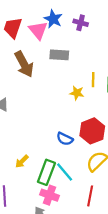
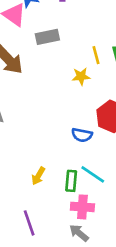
green rectangle: (46, 172) -> (71, 181), size x0.7

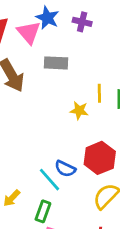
cyan line: (93, 174) -> (49, 180), moved

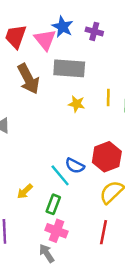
gray rectangle: (56, 63) -> (69, 68), size x1.4
yellow star: (79, 111) -> (77, 104), moved

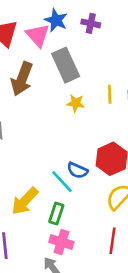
gray rectangle: (69, 68) -> (66, 65), turned 64
brown arrow: (28, 79) -> (22, 79), turned 52
yellow arrow: (25, 191) -> (25, 201), size x1.6

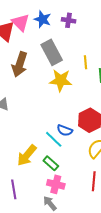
pink triangle: (38, 35) -> (21, 22), moved
yellow line: (110, 94) -> (86, 62), moved
yellow star: (76, 103) -> (61, 80), size x1.6
green rectangle: (56, 214) -> (51, 163), turned -63

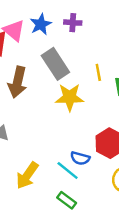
blue star: (43, 19) -> (41, 24), turned 30
yellow arrow: (27, 155) -> (27, 175), moved

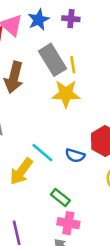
yellow line: (98, 72) -> (73, 65), moved
cyan line: (68, 171) -> (42, 153), moved

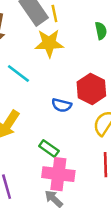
cyan line: (42, 153) -> (18, 74), moved
pink cross: (68, 223) -> (58, 174), size x1.4

